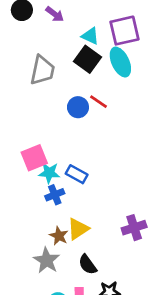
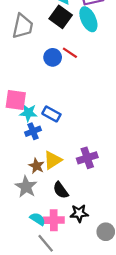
pink square: (34, 158) -> (16, 100), turned 30
purple cross: (134, 228) -> (87, 158), moved

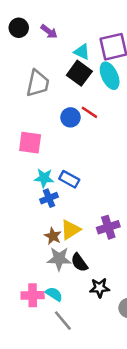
pink square: (16, 100) -> (30, 143), moved
gray star: (26, 187) -> (59, 259), moved, turned -30
pink cross: (54, 220) -> (33, 295), moved

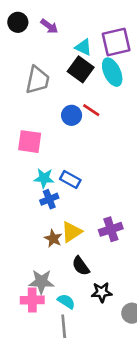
gray star: (59, 259) -> (41, 282), moved
cyan semicircle: (54, 294) -> (66, 301), moved
gray line: (63, 321) -> (64, 326), turned 35

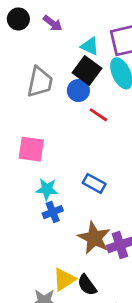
blue circle: (72, 115) -> (78, 91), moved
blue rectangle: (70, 180) -> (94, 183), moved
yellow triangle: (72, 232) -> (64, 279), moved
brown star: (53, 238) -> (94, 238), moved, size x1.6

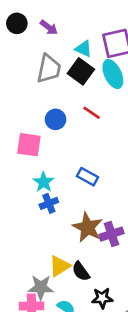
gray trapezoid: (40, 82) -> (49, 69), moved
blue circle: (78, 91) -> (56, 119), moved
cyan star: (47, 189) -> (44, 182), turned 30

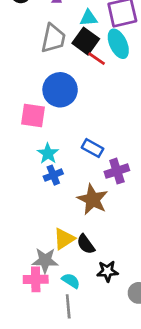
cyan triangle: (84, 49) -> (88, 18), turned -30
red line: (92, 113) -> (97, 59), moved
blue circle: (56, 119) -> (60, 90), size x1.6
purple cross: (112, 234) -> (117, 171), moved

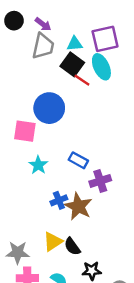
gray trapezoid: (53, 38) -> (43, 46), moved
blue cross: (53, 175) -> (59, 200), moved
gray star: (45, 260) -> (18, 253), moved

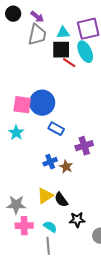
black square: (72, 64) -> (61, 50), turned -36
blue circle: (49, 108) -> (42, 103), moved
blue rectangle: (78, 160) -> (56, 129), moved
cyan star: (38, 165) -> (16, 133), moved
brown star: (78, 206) -> (66, 167), size x0.6

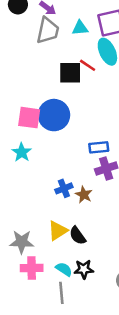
black square: (61, 50) -> (70, 73), moved
blue rectangle: (56, 129) -> (99, 147), moved, turned -35
black star: (77, 220) -> (84, 269), moved

